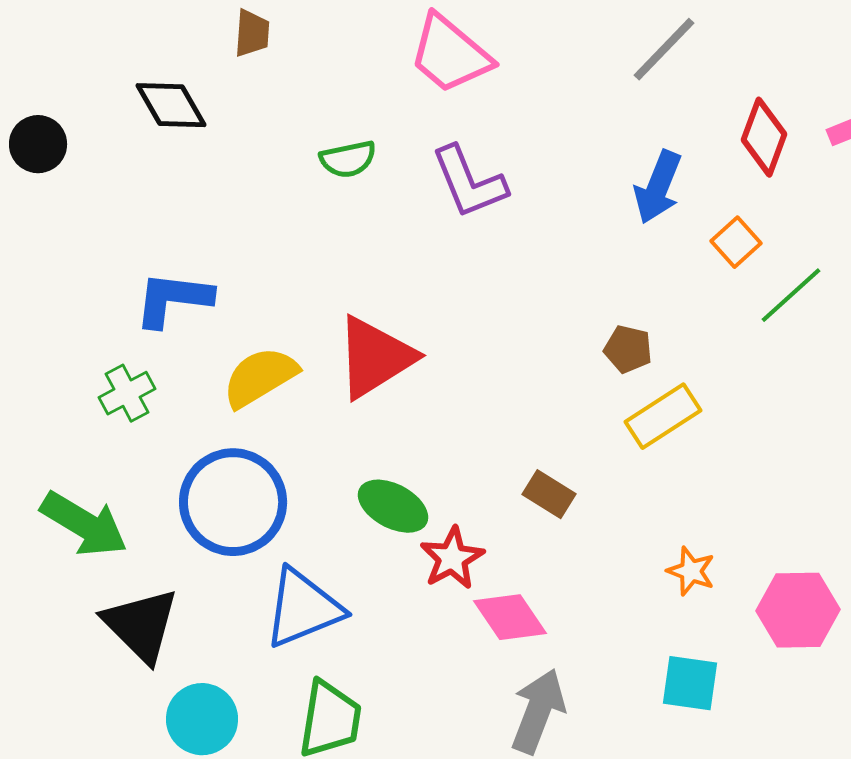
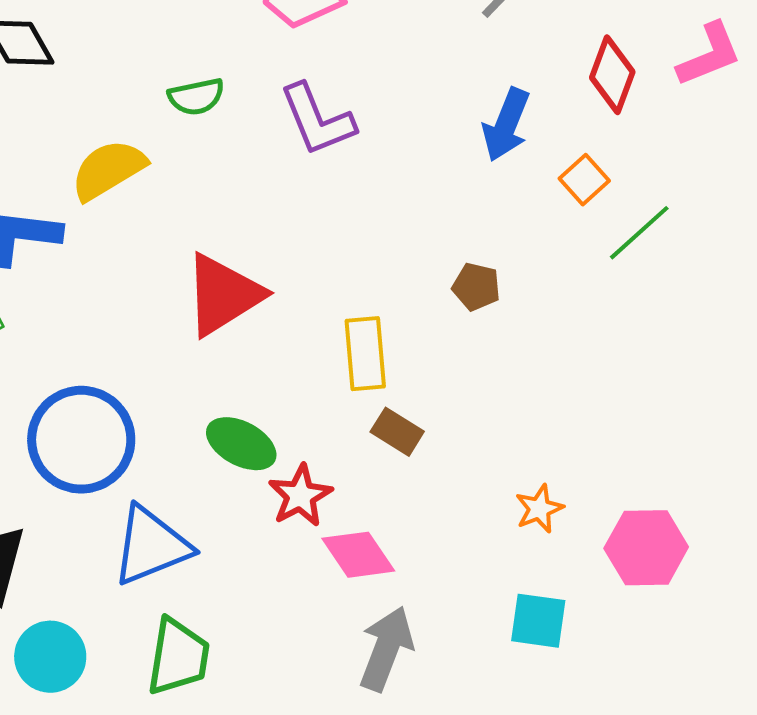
yellow semicircle: (260, 377) -> (108, 170), moved
yellow rectangle: (663, 416) -> (365, 354), moved, turned -62
orange star: (691, 571) -> (539, 509), turned 30

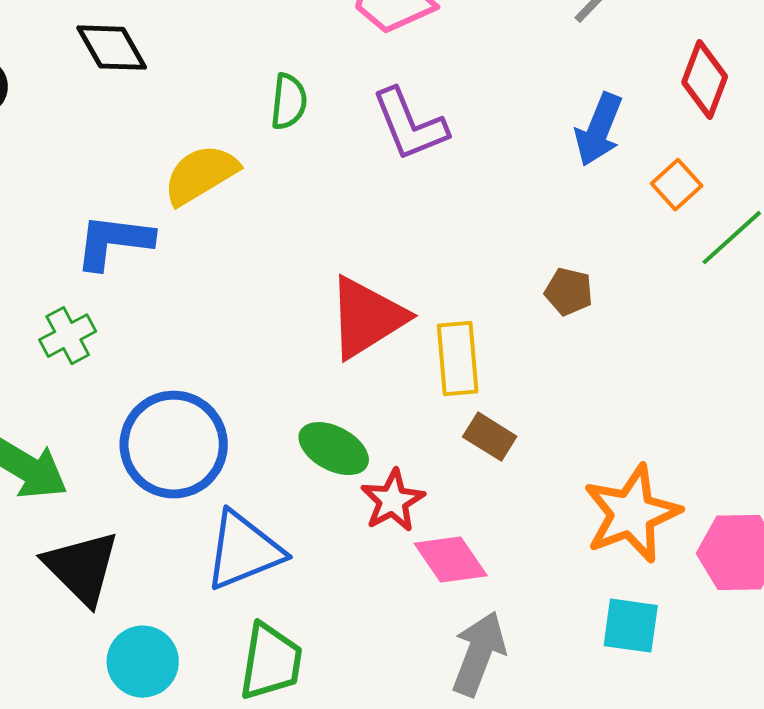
green semicircle: (196, 97) -> (289, 102), turned -72
red triangle: (223, 295) -> (367, 318), moved
orange star: (539, 509) -> (632, 514), size x2.0

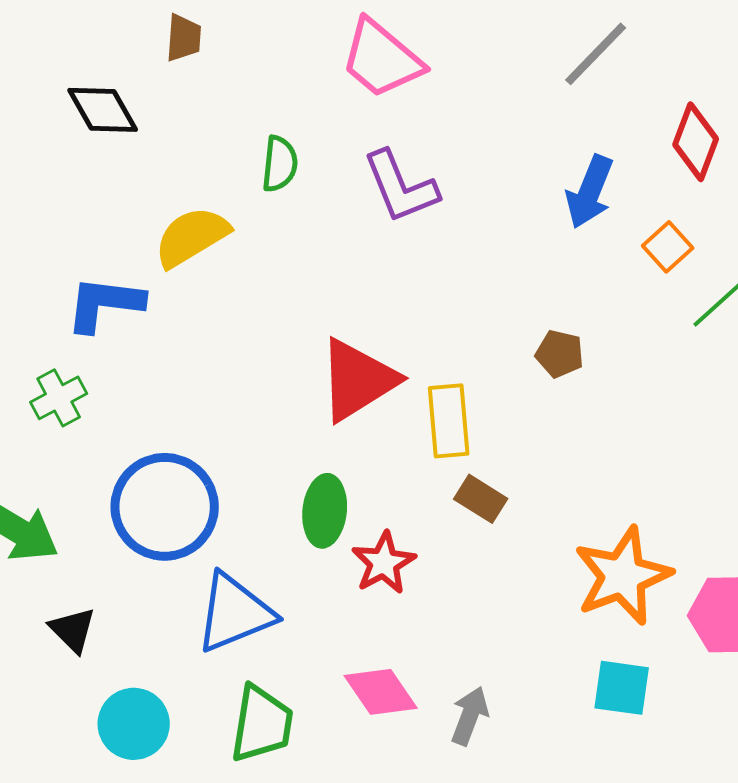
green ellipse: (334, 449) -> (325, 511), turned 68
pink diamond: (451, 560) -> (381, 692), moved
black triangle: (82, 568) -> (73, 630), size x0.6
gray arrow: (479, 654) -> (470, 716), size x0.7

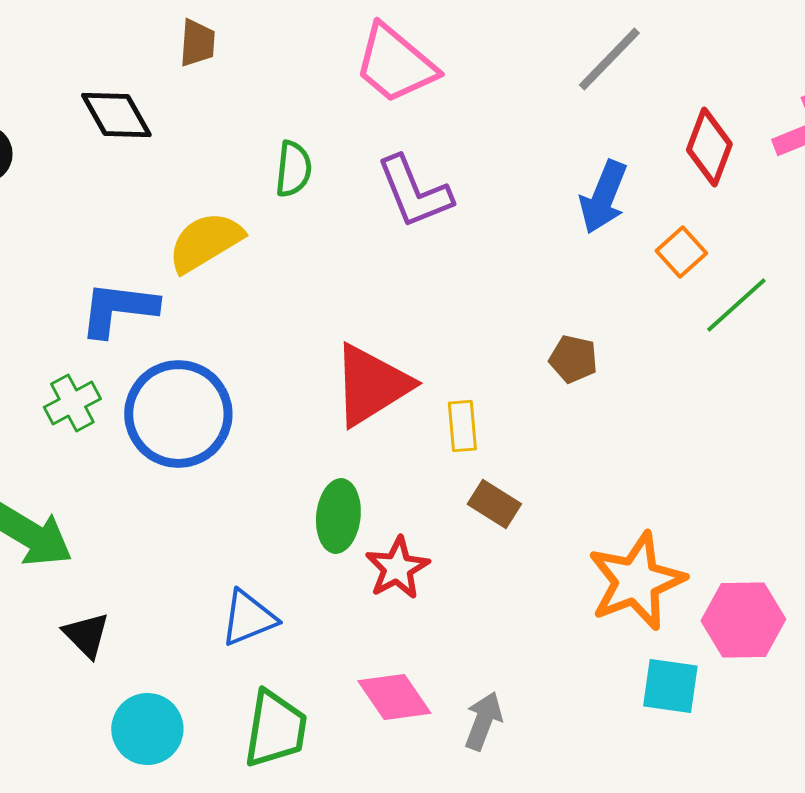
yellow rectangle: (449, 421) -> (462, 426), size x0.7
blue circle: (165, 507) -> (178, 414), moved
blue triangle: (235, 613) -> (248, 618), size x0.7
cyan square: (622, 688) -> (670, 686), moved

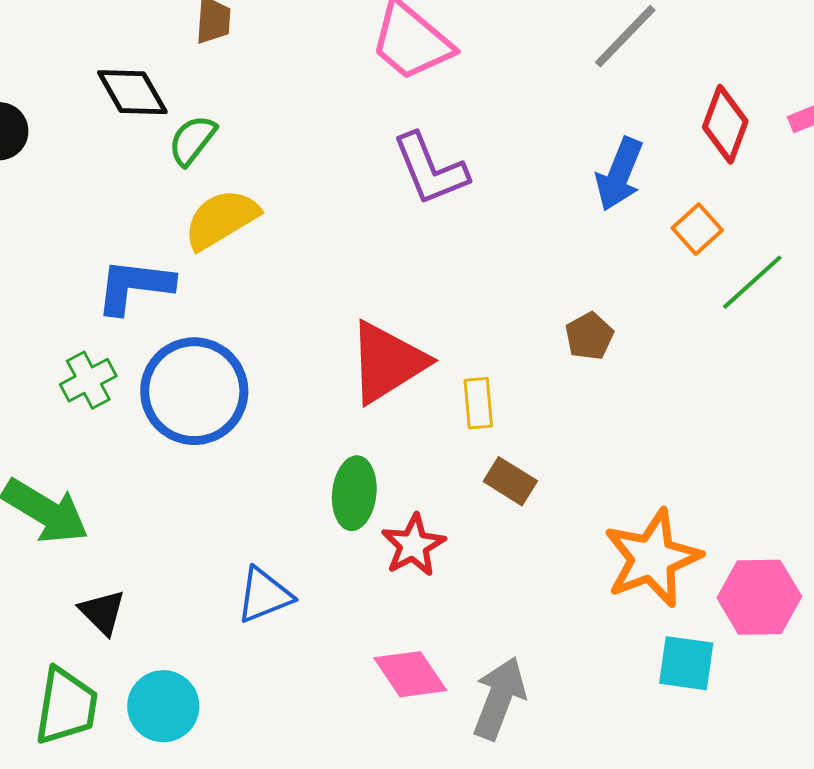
green semicircle: (293, 169) -> (192, 140), moved, turned -148
brown pentagon: (573, 359) -> (589, 336), turned 30
gray arrow: (483, 721) -> (499, 698), size x1.4
green trapezoid: (275, 729) -> (66, 706), moved

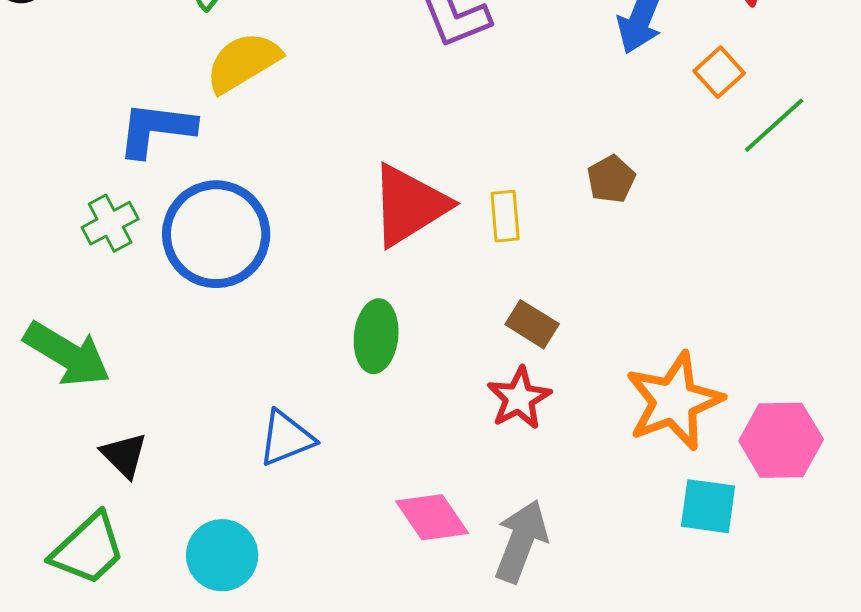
yellow rectangle: (478, 403) -> (505, 216), moved
red star: (413, 545) -> (519, 398), moved
green trapezoid: (66, 706) -> (88, 549), turned 38
cyan circle: (163, 706) -> (222, 555), moved

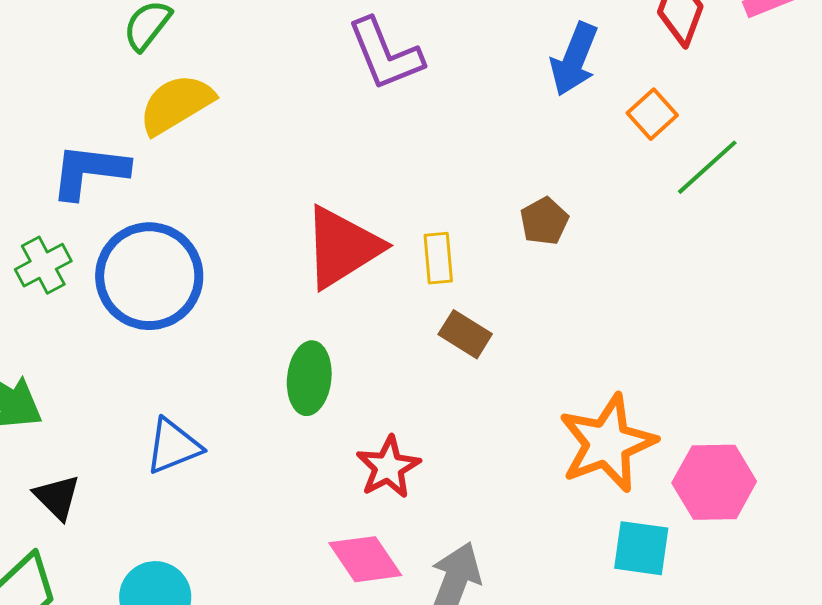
brown rectangle: (532, 324) -> (465, 334), moved
red star: (519, 398) -> (388, 467), moved
blue triangle: (286, 438) -> (173, 446), moved

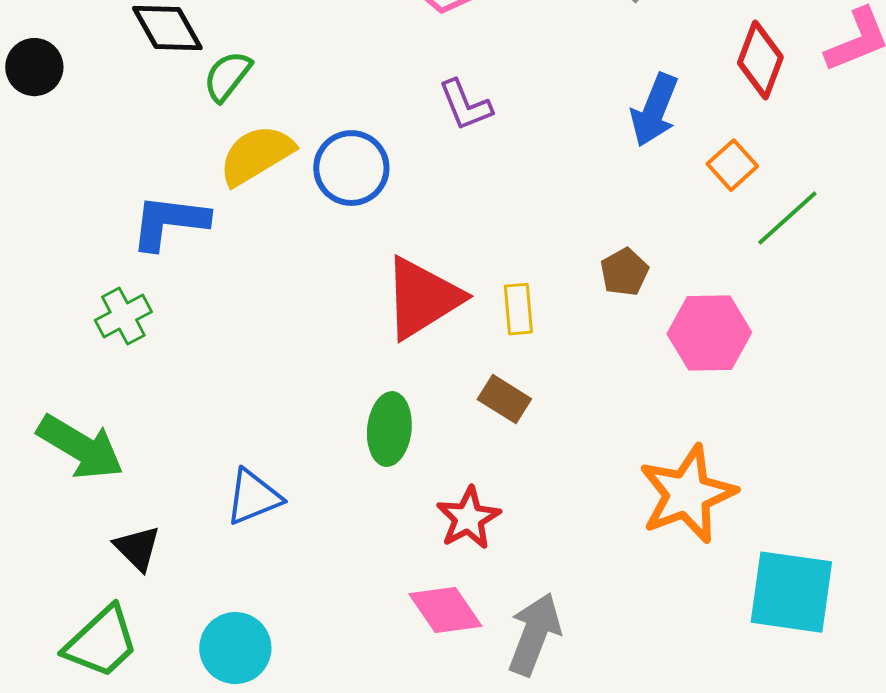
purple L-shape: (385, 54) -> (465, 105), size x0.7
blue circle: (149, 276) -> (351, 168), moved, size x0.7
brown rectangle: (465, 334) -> (504, 399), moved
pink hexagon: (714, 482) -> (709, 333), moved
cyan square: (641, 548) -> (791, 592), moved, size x1.5

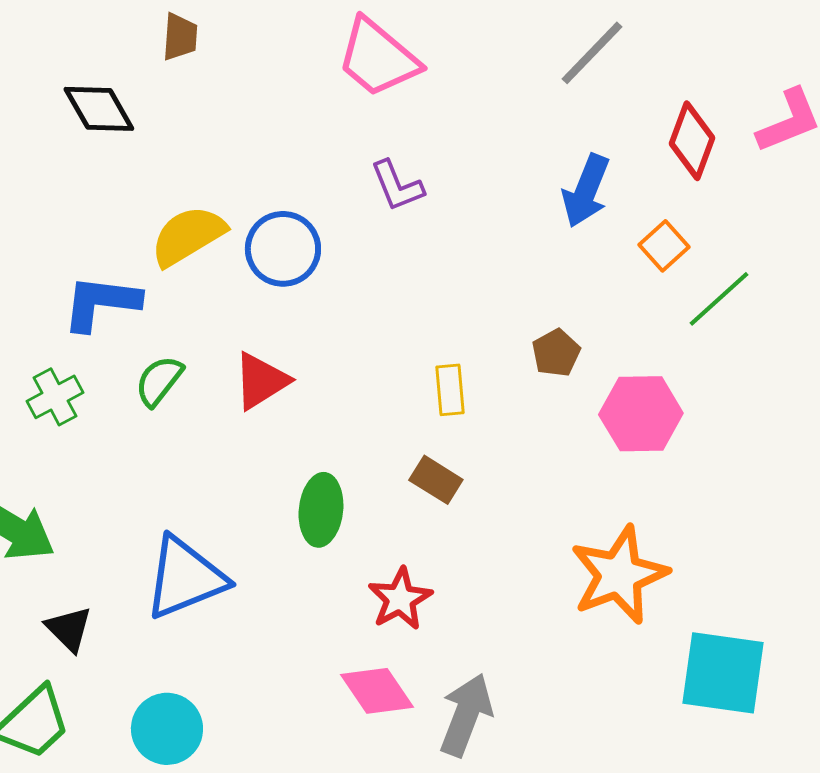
green semicircle: (227, 76) -> (159, 381), moved
red triangle: (422, 298) -> (261, 381), moved, size x0.7
blue triangle: (253, 497) -> (185, 578), size x1.5

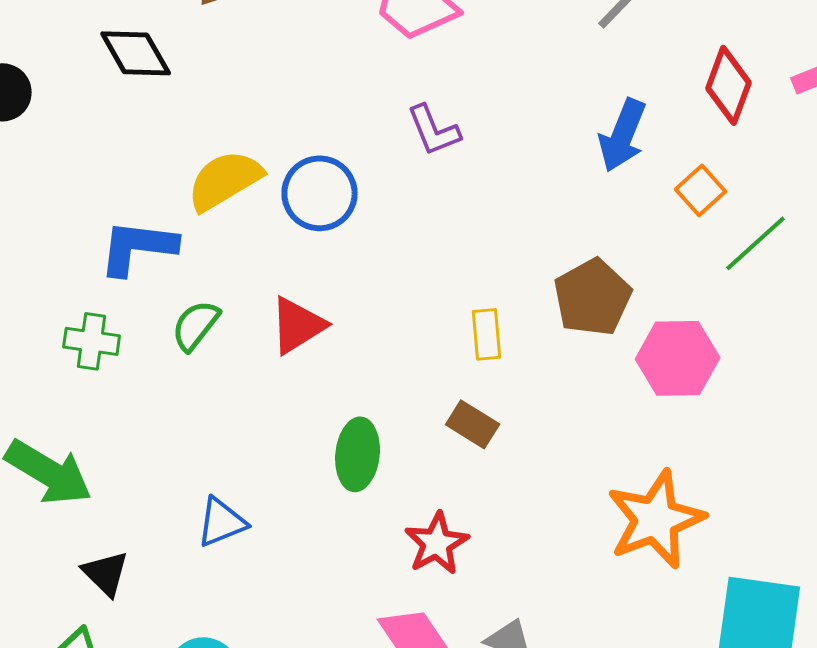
brown pentagon: (556, 353) -> (593, 297), size x1.6
green cross: (55, 397) -> (92, 341), turned 36
blue triangle: (185, 578) -> (222, 522), size x0.6

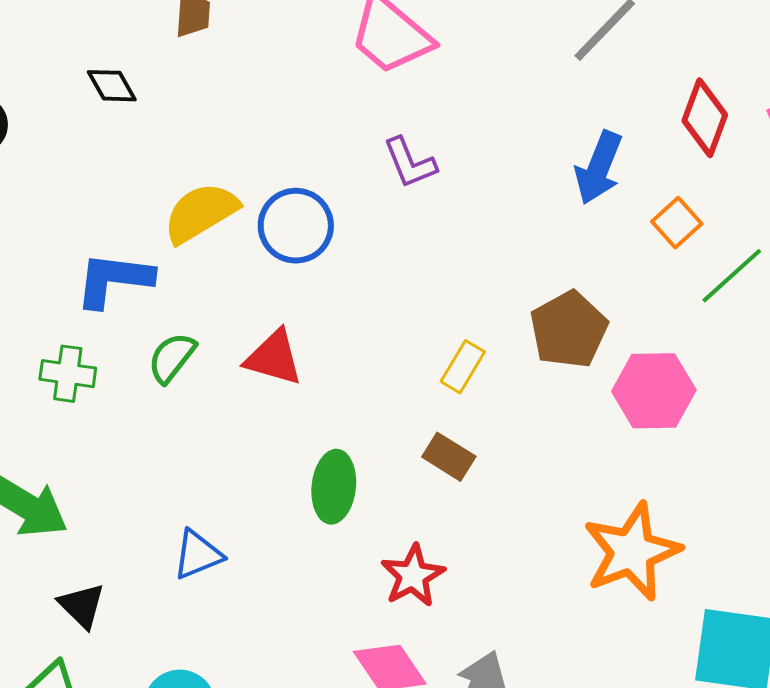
black diamond: (136, 53) -> (112, 86), size x0.7
red triangle: (298, 325) -> (274, 358), turned 48
yellow rectangle: (487, 334) -> (463, 367), turned 36

